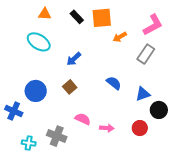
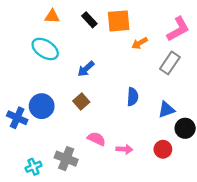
blue semicircle: (114, 83) -> (133, 97), turned 56
blue cross: (14, 111) -> (17, 118), moved
cyan cross: (29, 143) -> (33, 167), turned -32

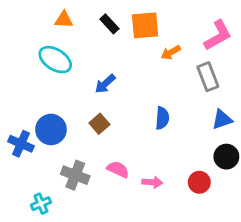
gray rectangle: (170, 63) -> (208, 77), turned -55
blue triangle: (166, 110) -> (222, 120), moved
gray cross: (66, 159) -> (75, 175), moved

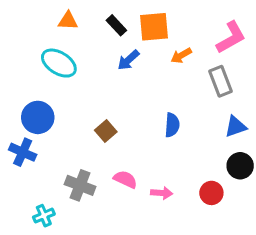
blue arrow: (105, 84) -> (128, 60), moved
blue circle: (51, 129) -> (38, 117), moved

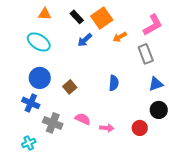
orange square: (154, 27) -> (102, 18), turned -30
blue circle: (38, 117) -> (40, 78), moved
blue cross: (23, 152) -> (31, 103), moved

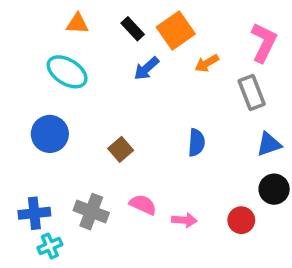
pink L-shape: (153, 25) -> (264, 43), turned -35
blue circle: (40, 78) -> (50, 134), moved
blue cross: (31, 103) -> (34, 213), moved, turned -30

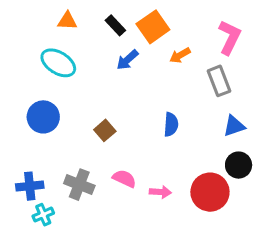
red circle: (241, 220) -> (210, 192), size x1.6

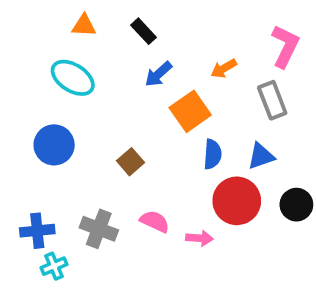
orange square: (153, 27) -> (190, 111), moved
blue triangle: (234, 126) -> (261, 156), moved
red circle: (210, 192) -> (237, 201), moved

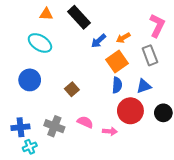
black rectangle: (144, 31) -> (79, 17), size x1.6
blue arrow: (158, 74) -> (99, 41), moved
orange square: (190, 111) -> (117, 61), moved

